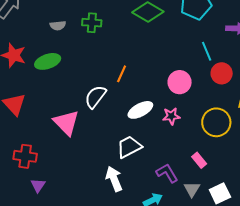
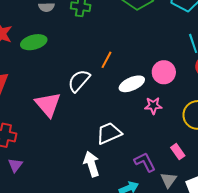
white ellipse: (140, 110) -> (132, 84), moved

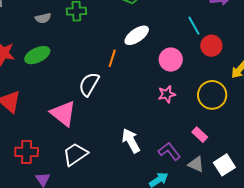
white ellipse: (132, 84) -> (137, 35), moved
white trapezoid: (109, 133) -> (75, 154), moved
white arrow: (92, 164) -> (131, 141), moved
gray triangle: (169, 180) -> (196, 164), turned -30

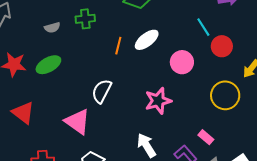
orange line: (112, 58) -> (118, 46), moved
pink star: (167, 94) -> (158, 101), moved, size x1.5
pink rectangle: (200, 135) -> (206, 137), moved

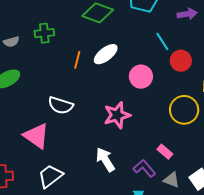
white semicircle: (102, 91) -> (61, 105), turned -100

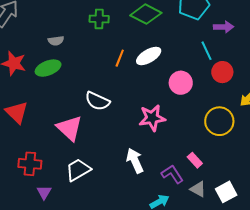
purple arrow: (187, 14) -> (224, 27), moved
green cross: (44, 33) -> (99, 19), moved
gray semicircle: (11, 42) -> (56, 41), moved

